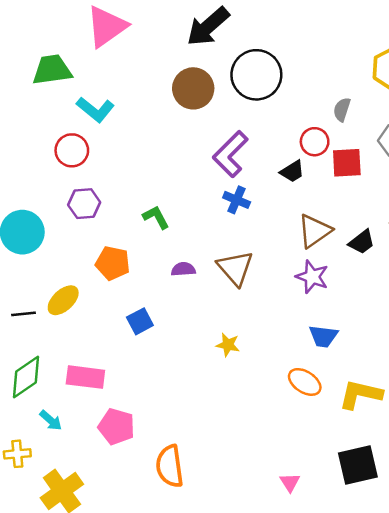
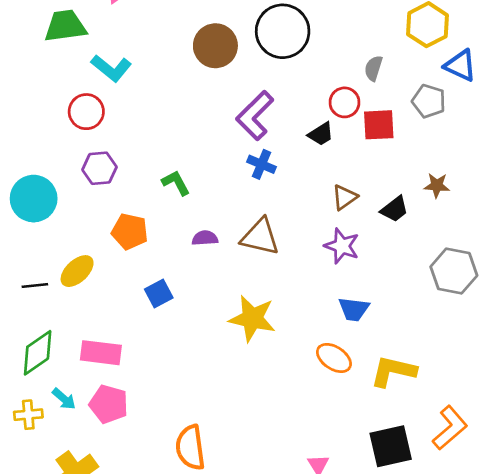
brown triangle: (315, 231) -> (345, 197), size x0.7
brown triangle: (235, 268) -> (260, 237), turned -36
yellow star: (228, 345) -> (252, 318), size x1.8
pink pentagon: (116, 427) -> (109, 404), moved
yellow cross: (17, 454) -> (28, 415), moved

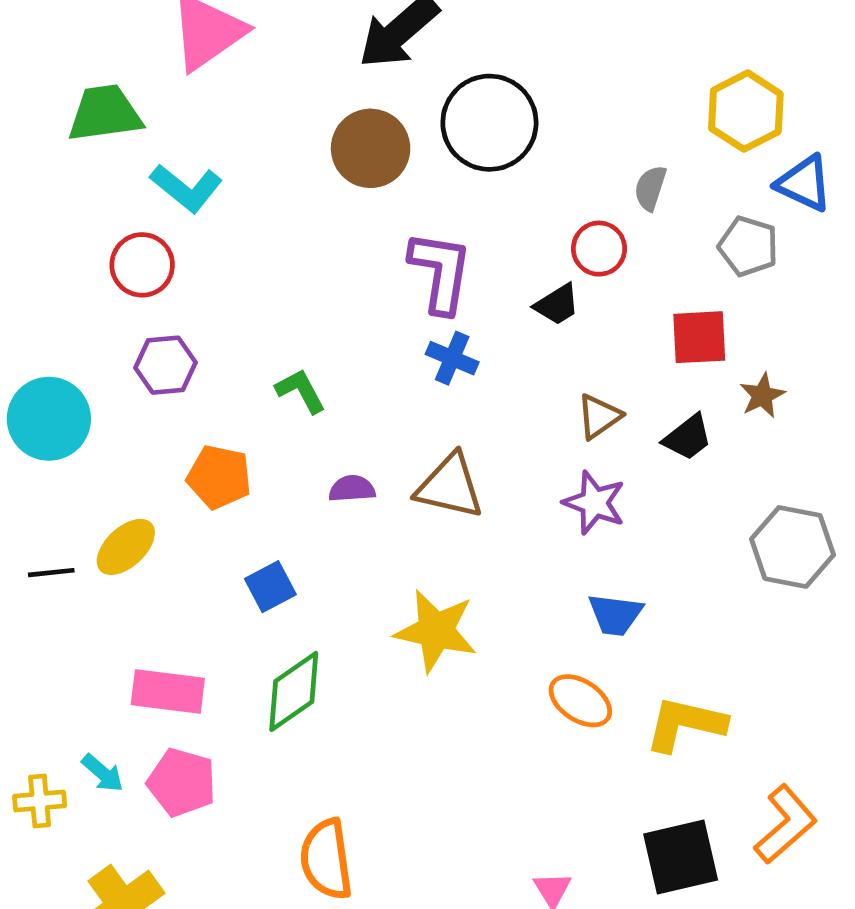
purple L-shape: (255, 116) -> (441, 272), turned 144
red square: (379, 125) -> (699, 337), moved
brown star: (437, 185) -> (762, 395), turned -30
green diamond: (38, 353) -> (294, 691), moved

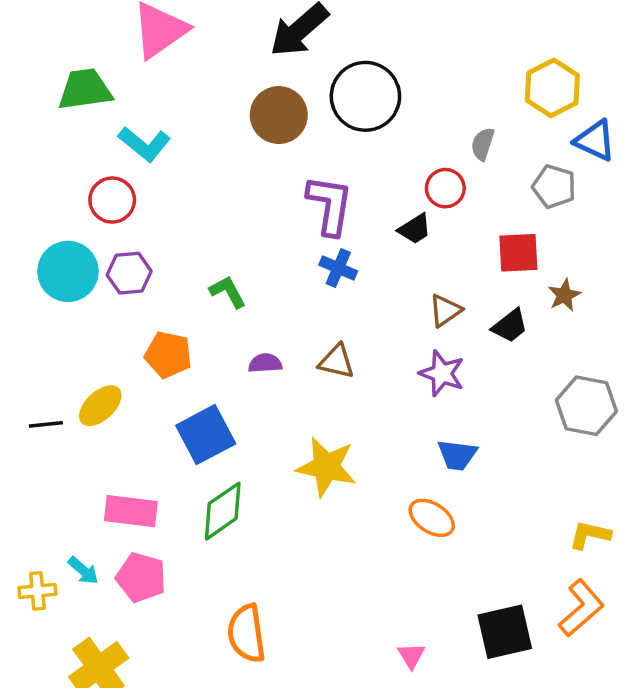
cyan circle: (49, 419) -> (68, 271), moved
brown triangle: (450, 486) -> (337, 361), size x0.7
blue square: (270, 587) -> (206, 435), size x1.6
yellow L-shape: (685, 724) -> (590, 535), moved, size x0.7

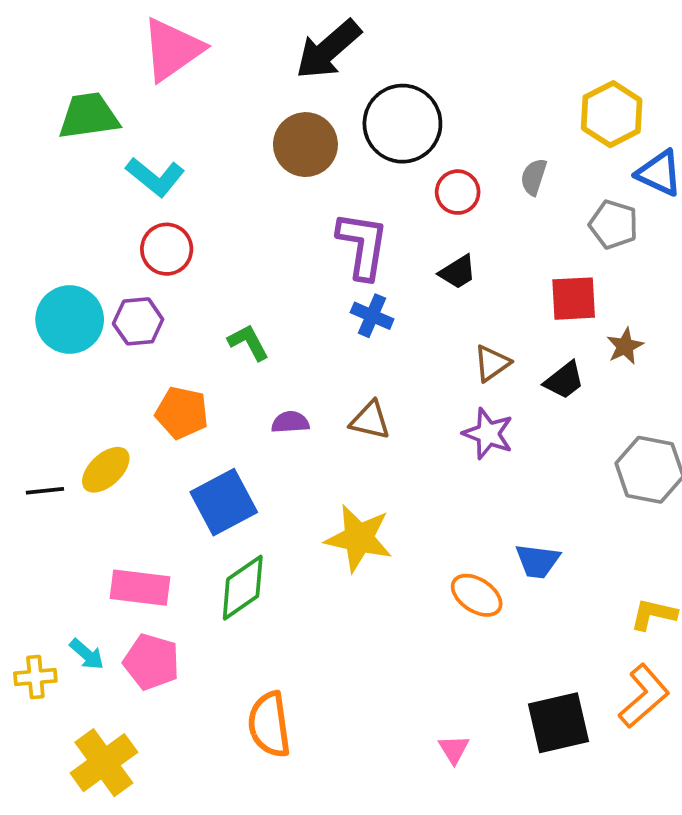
red circle: (445, 188) -> (458, 192), moved
red circle: (112, 200) -> (167, 249), moved
blue trapezoid: (457, 455) -> (537, 561), moved

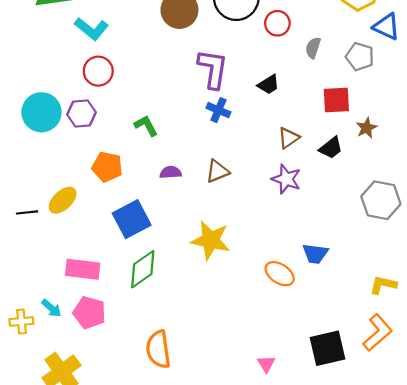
gray semicircle: (534, 177) -> (313, 48), moved
red circle: (458, 192) -> (277, 23), moved
brown triangle: (370, 420) -> (217, 171), turned -35

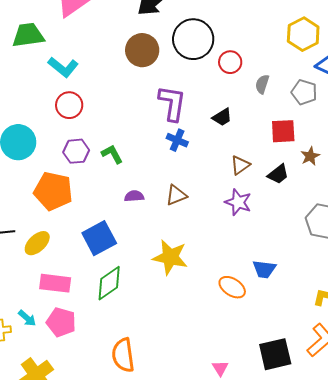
purple hexagon: (82, 113) -> (76, 151), moved
orange pentagon: (107, 167) -> (53, 191), moved, size x1.4
yellow ellipse: (63, 200) -> (37, 243), moved

